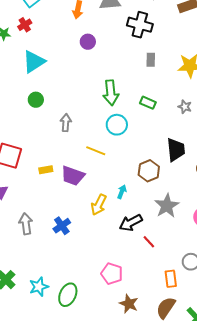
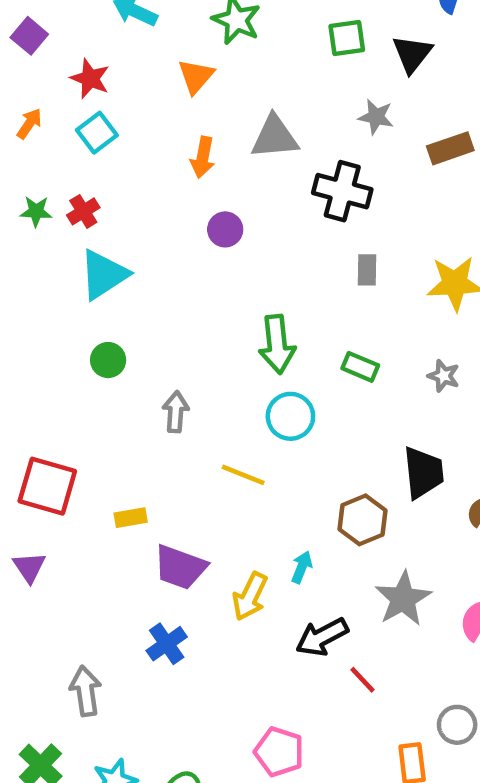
red cross: (25, 25) -> (83, 211), moved
purple trapezoid: (73, 176) -> (180, 567), moved
gray arrow: (26, 224) -> (86, 691), moved

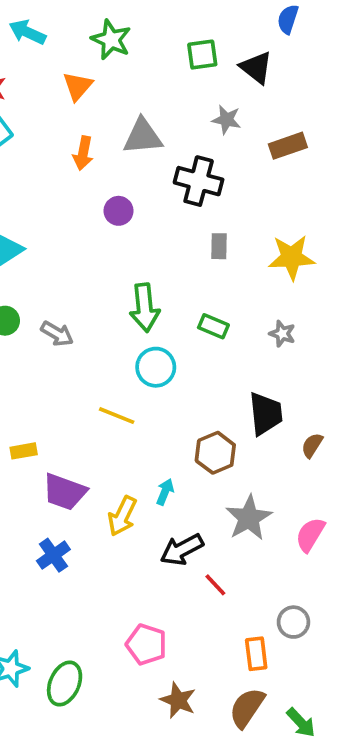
black triangle: (412, 54) -> (256, 68), turned -30
purple circle: (225, 229) -> (119, 211), moved
gray arrow: (176, 412) -> (57, 334), moved, turned 116

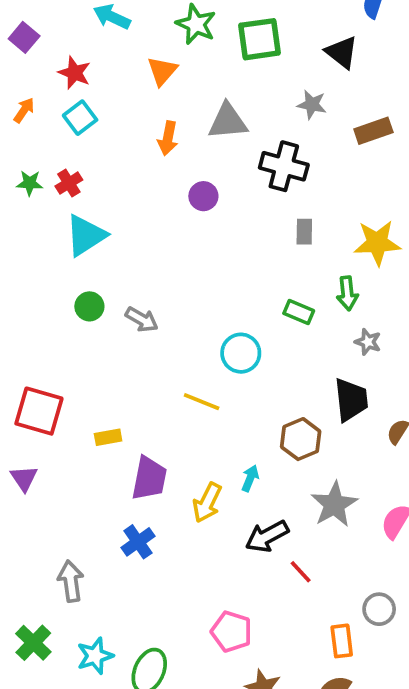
green square: (202, 55) -> (259, 39), moved, size x1.4
green arrow: (145, 308) -> (347, 293), moved, size x0.7
gray star: (282, 334) -> (368, 342), moved
purple trapezoid: (65, 492) -> (149, 478), turned -99

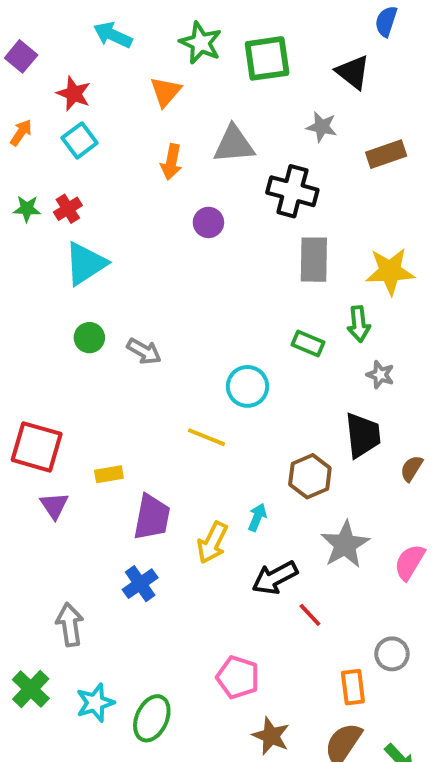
gray rectangle: (304, 232) -> (314, 260), size x1.6
purple triangle: (24, 478) -> (54, 506), moved

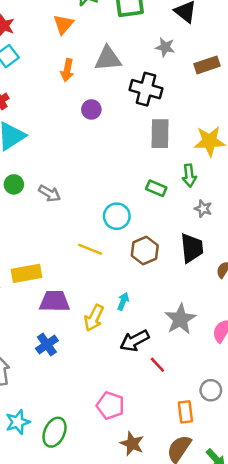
yellow rectangle: (109, 474) -> (27, 273), size x1.6
brown hexagon: (310, 476) -> (145, 250), moved
purple trapezoid: (152, 517) -> (55, 301), turned -100

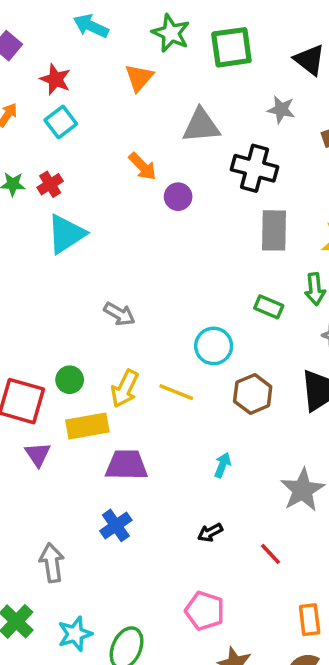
orange arrow: (67, 70) -> (143, 166), moved, turned -55
green circle: (14, 184) -> (70, 380), moved
yellow arrow: (94, 318) -> (125, 389), moved
black arrow: (135, 341) -> (210, 533), moved, size x0.6

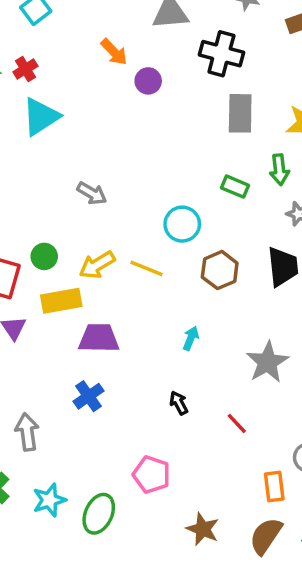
yellow arrow: (125, 389) -> (97, 265), turned 33
black arrow: (210, 533) -> (179, 403), turned 90
pink pentagon: (205, 611) -> (152, 475), moved

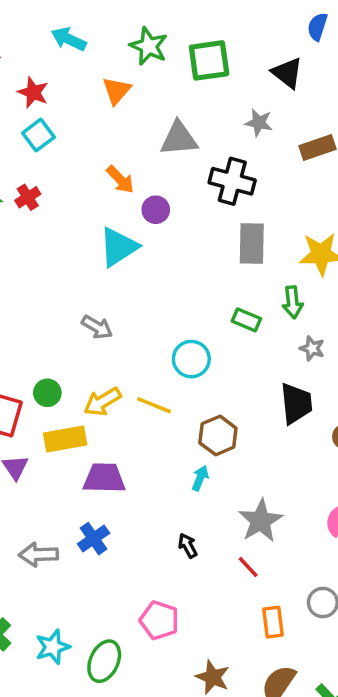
cyan triangle: (41, 117) -> (118, 247), moved
brown hexagon: (220, 270) -> (218, 435), moved
gray star: (267, 362) -> (261, 521), moved
gray arrow: (27, 432) -> (38, 555), moved, turned -84
orange rectangle: (274, 486) -> (273, 622), moved

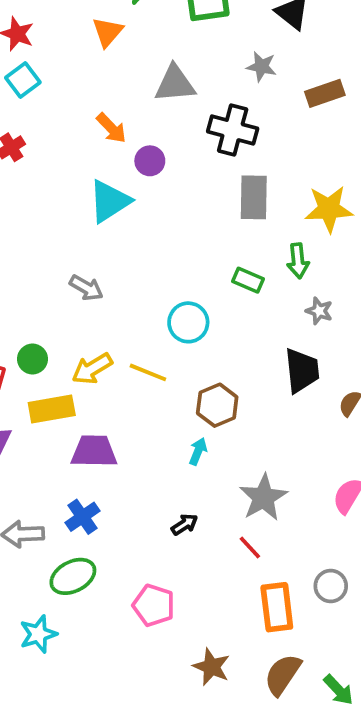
black arrow: (188, 546) -> (184, 524), turned 85
orange rectangle: (273, 622) -> (277, 607), size x1.4
green ellipse: (104, 661) -> (73, 576), moved, turned 39

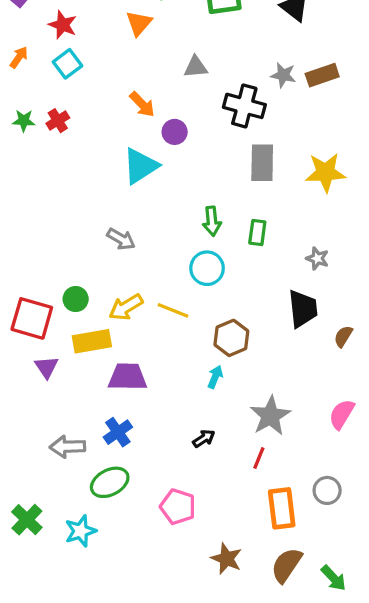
gray star: (261, 67) -> (283, 75), moved
gray triangle: (175, 84) -> (196, 67), size x0.7
green arrow: (298, 261) -> (212, 221), moved
green rectangle: (248, 280) -> (257, 233), turned 75
red line: (250, 548) -> (259, 458), turned 65

